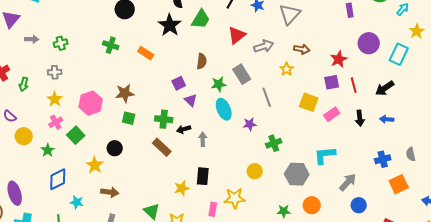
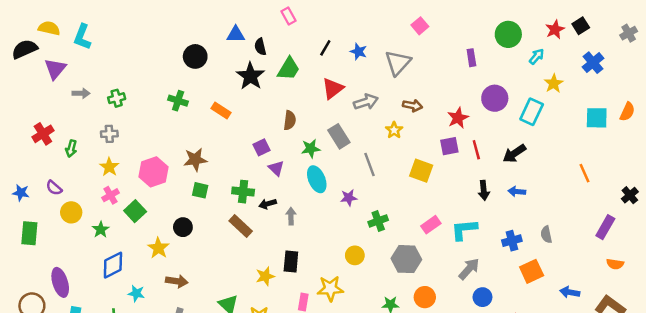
pink rectangle: (332, 114) -> (431, 225), moved
cyan L-shape: (325, 155) -> (464, 230), moved

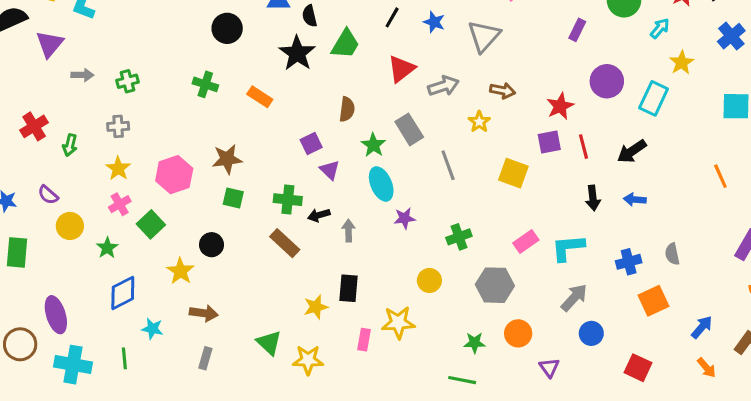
purple rectangle: (471, 58) -> (577, 30), turned 35
green star: (311, 149) -> (373, 145), turned -30
purple star: (349, 198) -> (405, 218), moved
blue arrow: (570, 292) -> (702, 327), turned 120

